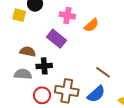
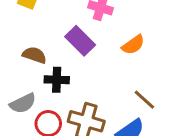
orange semicircle: (91, 25) -> (133, 45), moved
gray semicircle: (23, 74) -> (23, 103), moved, turned 144

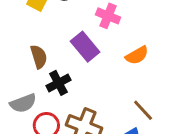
brown semicircle: (34, 55) -> (39, 57), turned 50
black cross: (57, 80) -> (59, 83), turned -35

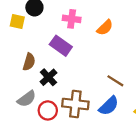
orange semicircle: (137, 55) -> (105, 28), moved
brown semicircle: (39, 57) -> (29, 62), turned 48

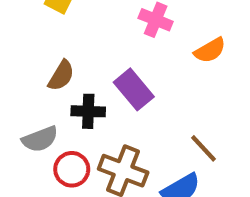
purple rectangle: (61, 46) -> (134, 89), moved
black cross: (48, 77) -> (88, 111), turned 30

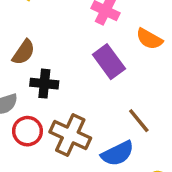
orange semicircle: (210, 50) -> (149, 39), turned 56
purple rectangle: (134, 89) -> (109, 62), moved

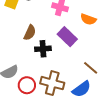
brown semicircle: (24, 52) -> (30, 33), moved
black cross: (44, 84) -> (43, 49), moved

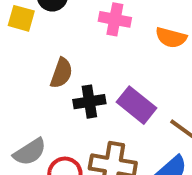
purple rectangle: (67, 37) -> (136, 105), moved

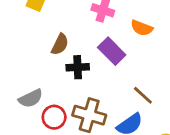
purple rectangle: (136, 105) -> (112, 51), moved

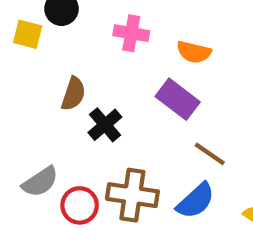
purple rectangle: (112, 51) -> (178, 99), moved
black cross: (78, 67) -> (105, 125), turned -30

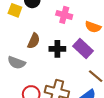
black cross: (105, 125) -> (57, 49), moved, turned 35
gray semicircle: (40, 182) -> (16, 63), moved, turned 48

